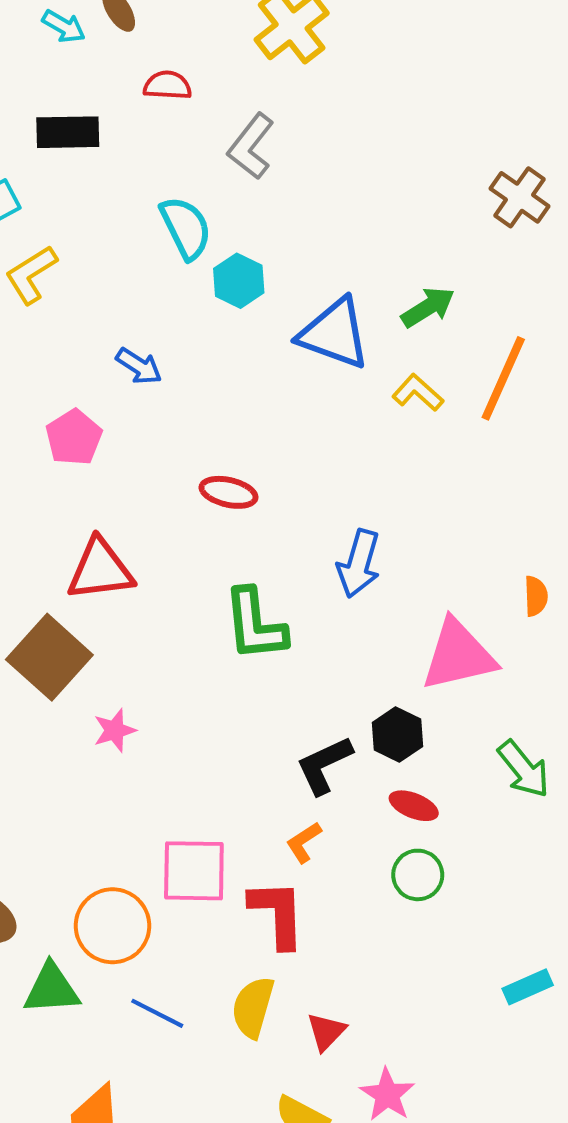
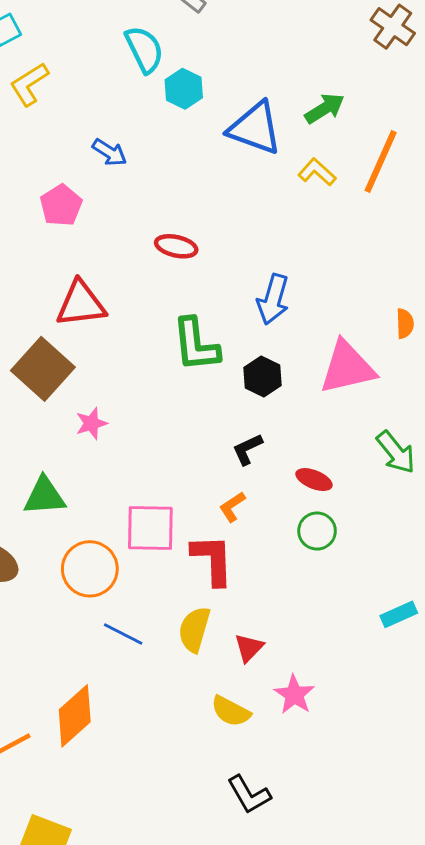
black hexagon: (397, 735) -> (262, 377), moved
black L-shape: (324, 765) -> (247, 449), size x0.7
green triangle: (51, 989) -> (44, 496), moved

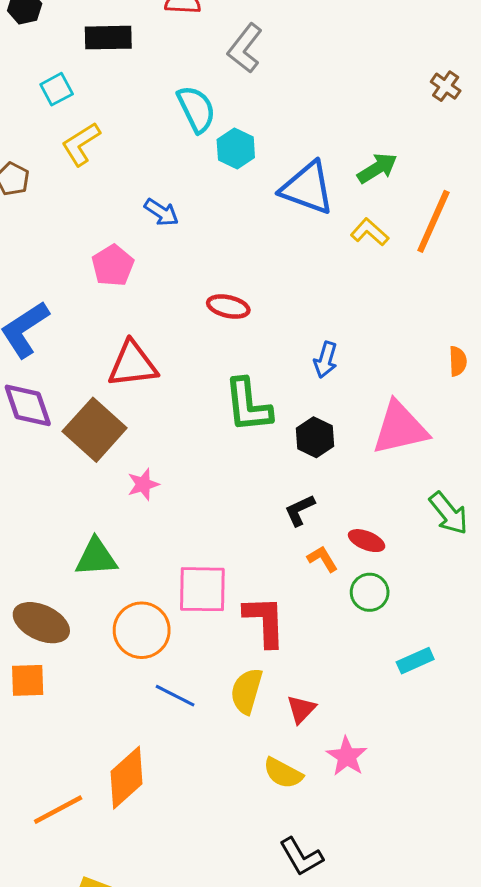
brown cross: (393, 27) -> (446, 86), size x0.7
blue arrow: (273, 299) -> (326, 360), size x0.7
orange semicircle: (405, 324) -> (458, 361), moved
orange L-shape: (232, 507) -> (322, 559), moved, turned 92
cyan rectangle: (399, 614) -> (415, 661), moved

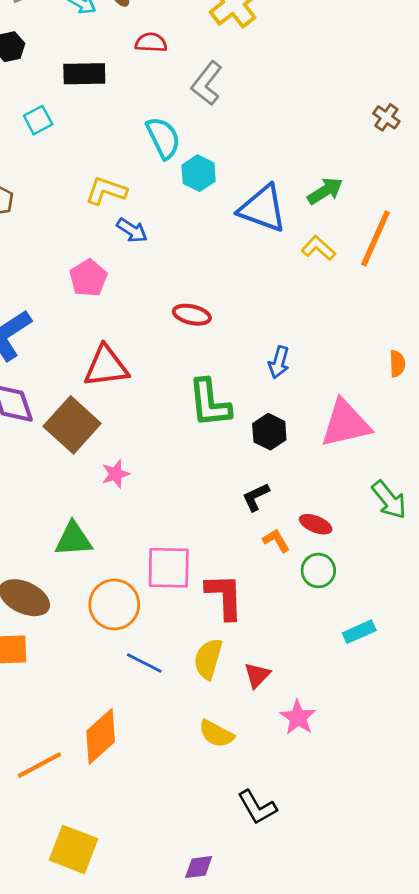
yellow L-shape: (81, 144) -> (106, 191), moved, turned 51
yellow semicircle: (283, 773) -> (216, 734), moved

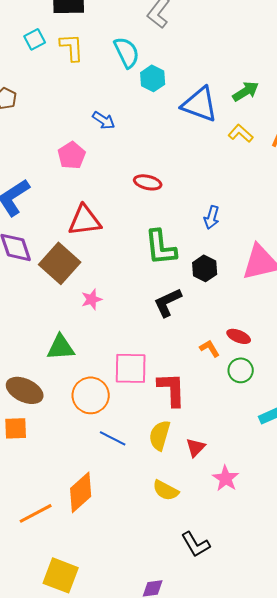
yellow L-shape: (106, 191) -> (72, 47), moved, turned 68
black L-shape: (256, 497) -> (168, 302), moved, size x1.4

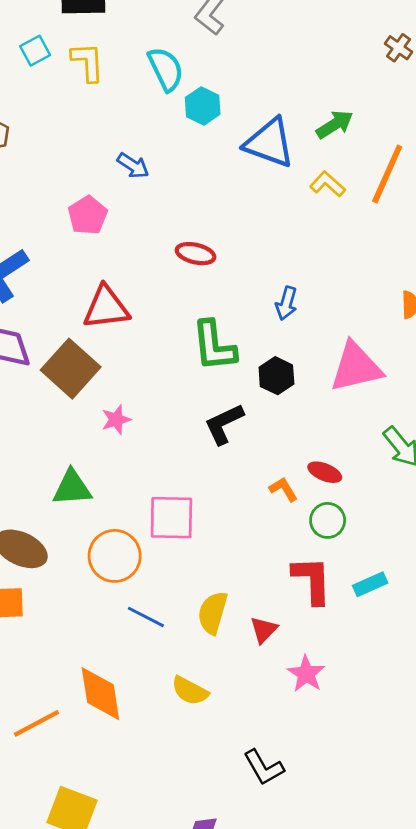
red L-shape: (172, 389) -> (312, 580), moved
yellow semicircle: (166, 490) -> (190, 691), moved
orange diamond: (81, 492) -> (100, 694), turned -57

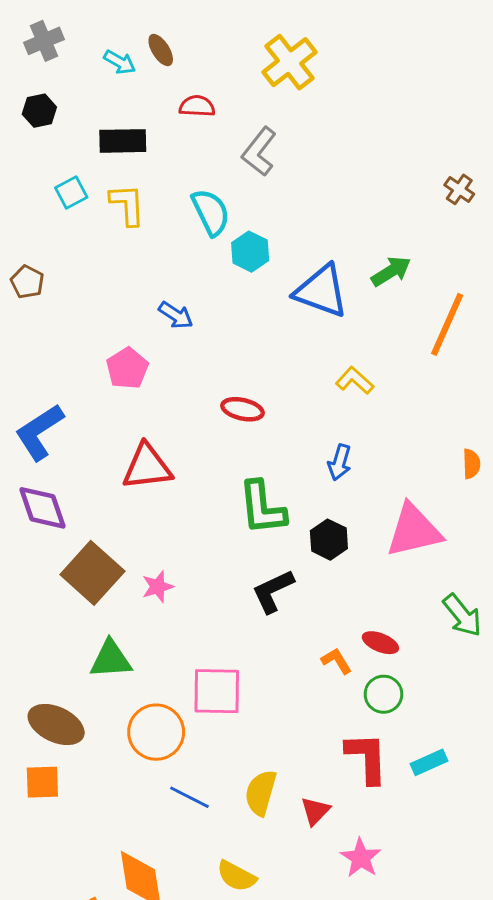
yellow L-shape: (328, 184) -> (355, 380), moved
brown square: (71, 369) -> (92, 573), moved

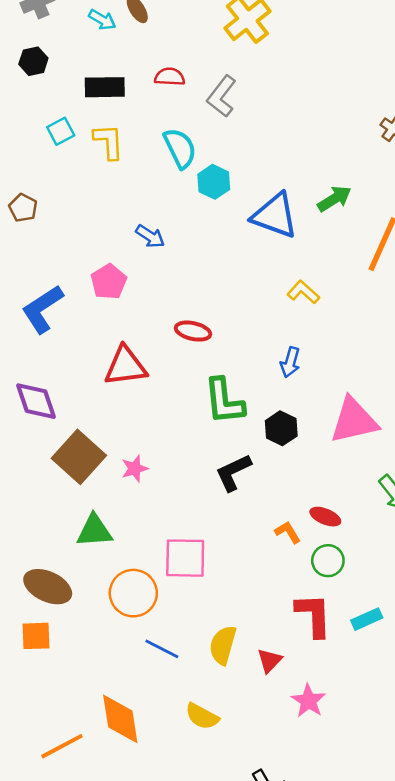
red semicircle: (197, 106) -> (170, 77), moved
red ellipse: (243, 409) -> (193, 331), moved
blue L-shape: (39, 432) -> (42, 309), moved

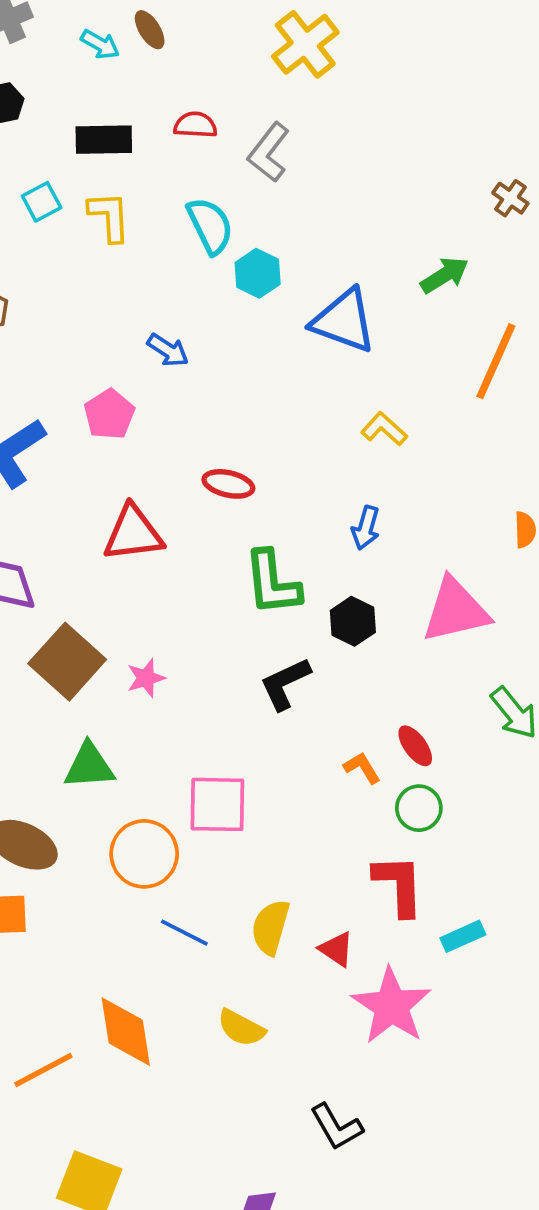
green arrow: (334, 199) -> (445, 275), moved
red ellipse: (325, 517) -> (415, 746), turned 32
cyan rectangle: (367, 619) -> (463, 936), moved
red triangle: (270, 661) -> (336, 949), turned -40
pink star: (308, 701) -> (391, 1006), size x1.6

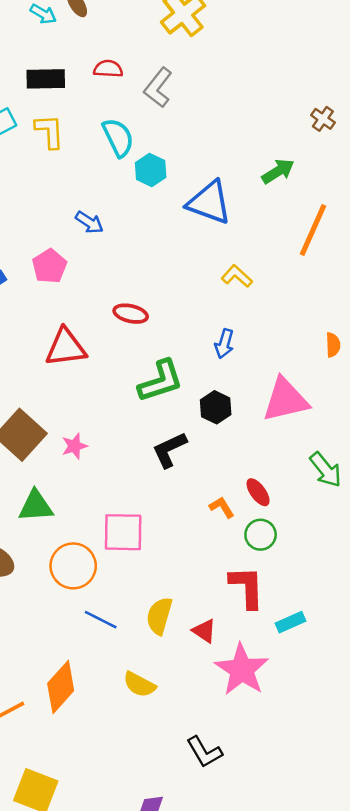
green L-shape: (272, 583) -> (161, 381), turned -102
orange diamond: (126, 1032) -> (61, 687), turned 51

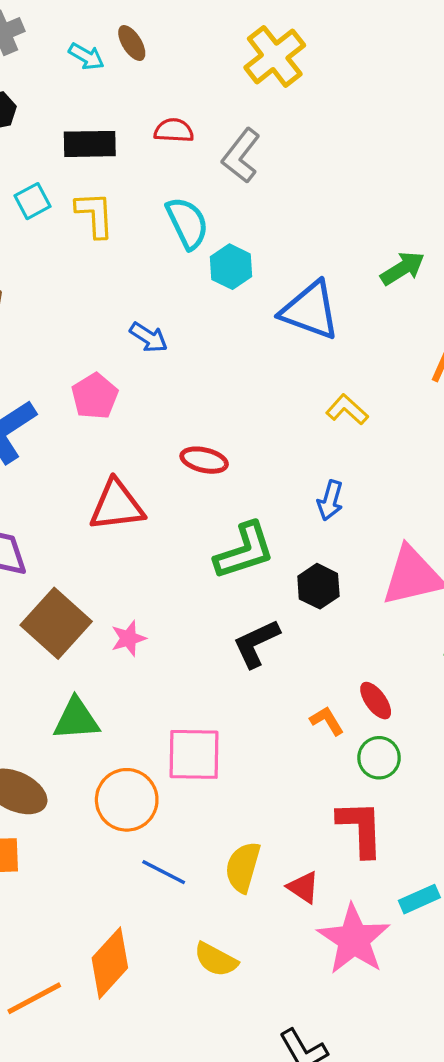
cyan rectangle: (290, 622) -> (419, 899), moved

